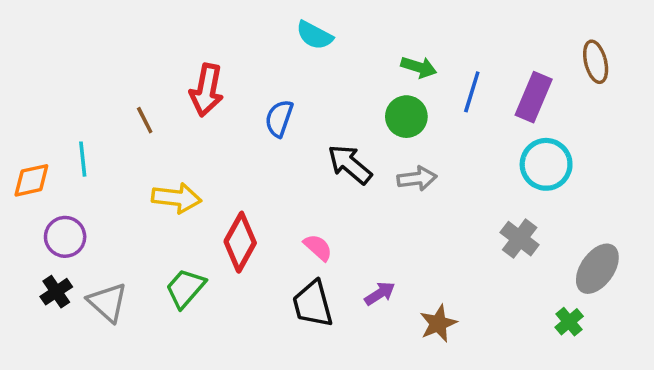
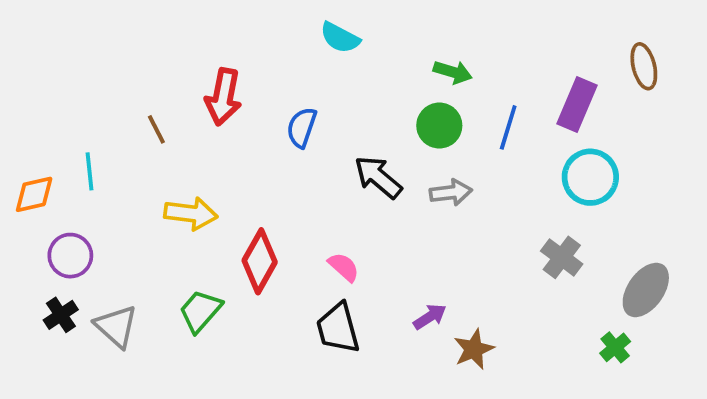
blue line: (472, 92) -> (508, 127), moved
purple arrow: (380, 293) -> (430, 317), moved

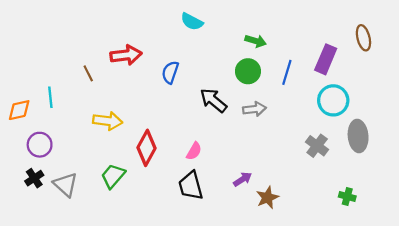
red arrow: (223, 97) -> (126, 55), turned -108
pink semicircle: (344, 267) -> (194, 151), turned 78
gray ellipse: (646, 290) -> (358, 136), moved, turned -40
green cross: (615, 347) -> (347, 196), turned -35

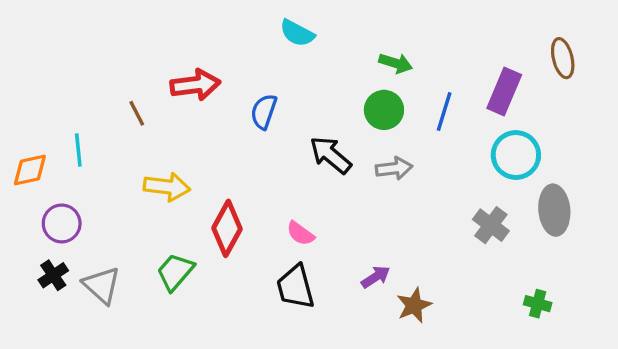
pink semicircle: (194, 151) -> (300, 233), turned 96

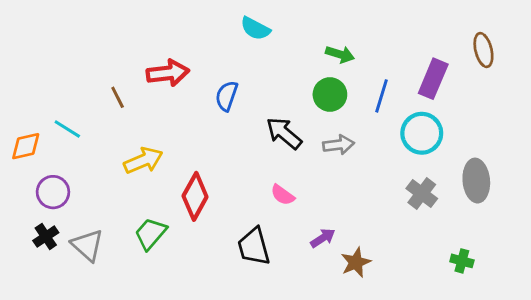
cyan line: (78, 150) -> (67, 129), turned -52
cyan circle: (516, 155) -> (422, 133), moved
yellow arrow: (167, 187) -> (143, 161), turned -30
pink semicircle: (300, 233) -> (283, 195), moved

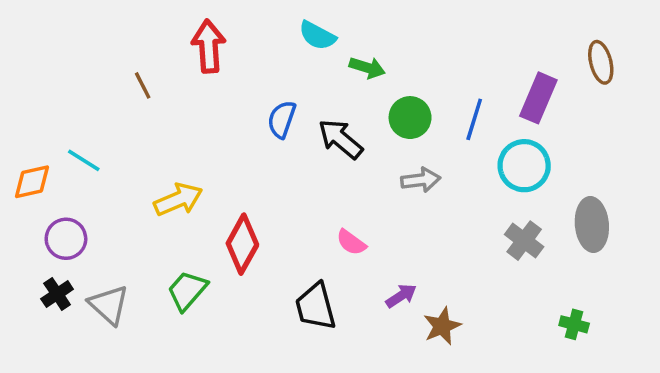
green arrow: (340, 54) -> (367, 68), moved
red arrow: (168, 73) -> (209, 46), moved, turned -87
brown line: (118, 97) -> (143, 85), moved
black arrow: (284, 133) -> (341, 139), moved

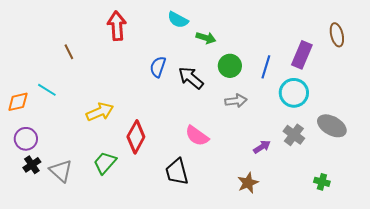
brown line: (143, 85) -> (69, 52), moved
gray ellipse: (592, 225) -> (332, 126), turned -56
purple circle: (66, 239) -> (26, 139), moved
pink semicircle: (351, 242) -> (197, 136), size x1.4
purple arrow: (401, 296) -> (262, 147), moved

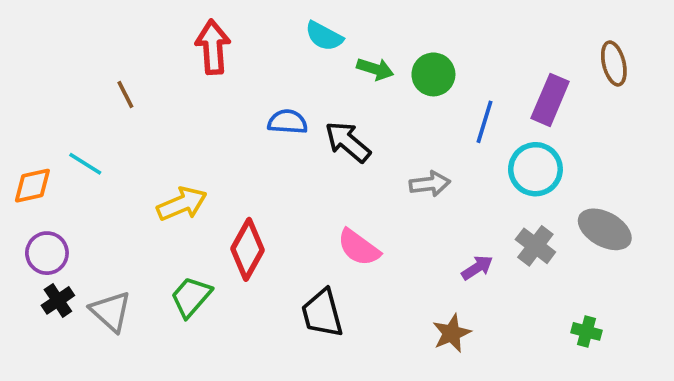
green circle: (230, 66) -> (433, 74), moved
blue semicircle: (158, 67) -> (288, 122), turned 75

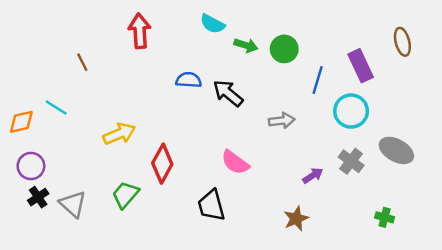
purple rectangle: (550, 100) -> (361, 66), turned -48

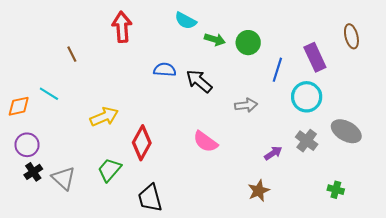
black trapezoid: (211, 205) -> (150, 198), moved

